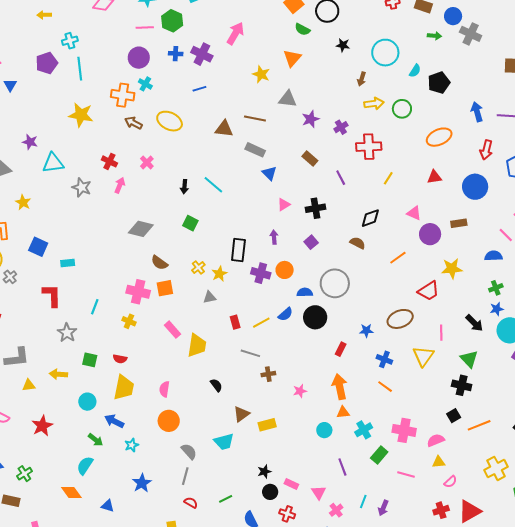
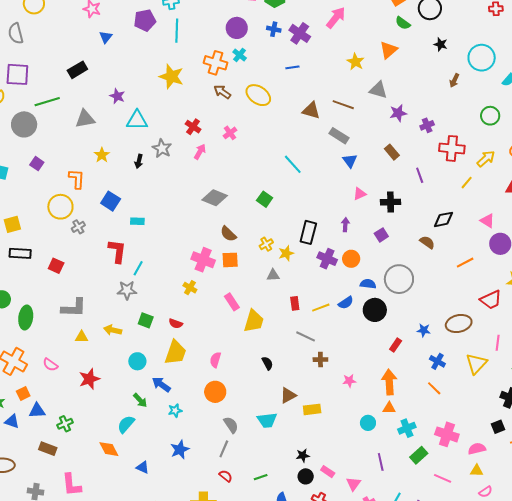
yellow arrow: (374, 103) -> (486, 159), moved, turned -42
black arrow: (184, 187) -> (139, 161), moved
cyan line: (95, 307) -> (138, 268), moved
gray star: (67, 333) -> (127, 290), turned 30

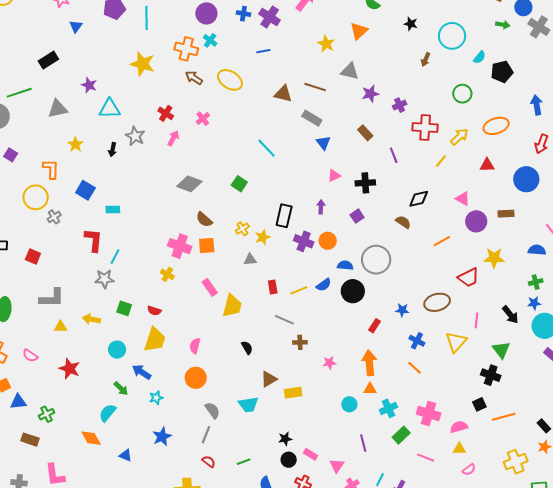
red star: (89, 379) -> (69, 369), turned -30

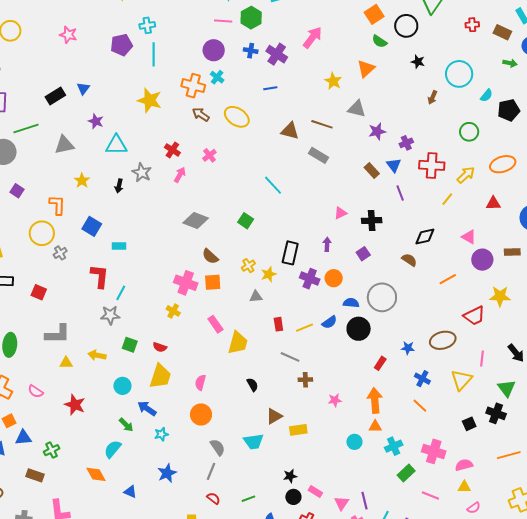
blue triangle: (76, 26) -> (83, 89), moved
blue triangle: (323, 143) -> (394, 165), moved
black square: (479, 404) -> (469, 424), moved
purple line: (363, 443) -> (365, 501), moved

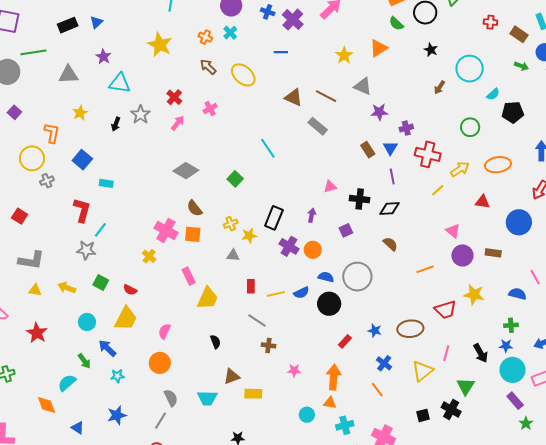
orange cross: (193, 86) -> (205, 37), size x0.6
black diamond: (425, 237) -> (390, 208), moved

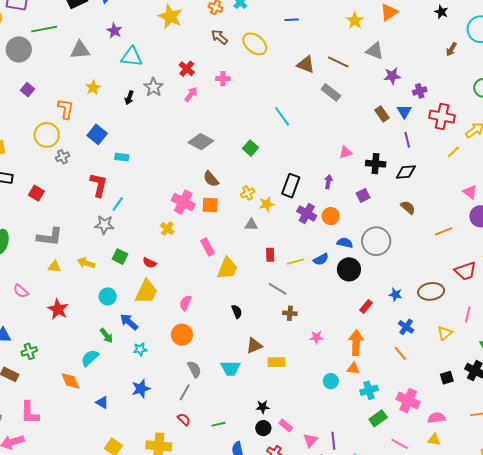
pink cross: (210, 109) -> (223, 79), turned 32
yellow triangle: (422, 371) -> (445, 333), size x0.7

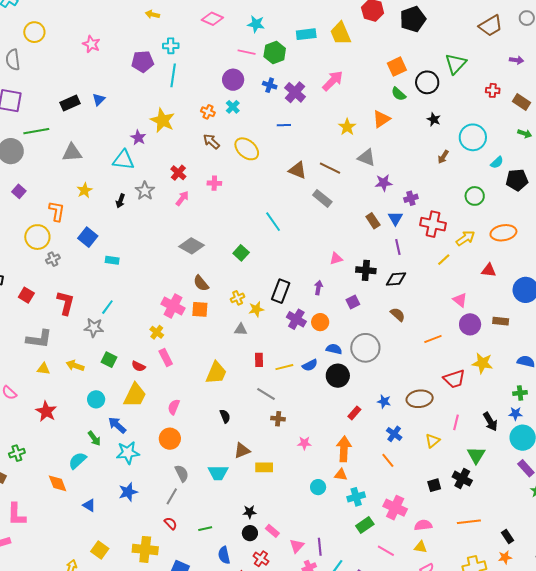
purple star: (114, 31) -> (138, 138), moved
red L-shape: (99, 185) -> (66, 303), moved
pink rectangle: (208, 247) -> (166, 358), moved
cyan star: (140, 349) -> (128, 453), size x1.6

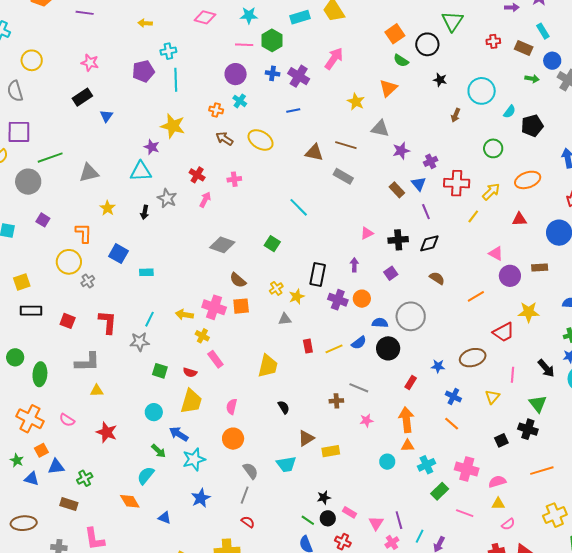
black rectangle: (70, 103) -> (82, 97), moved
yellow arrow: (75, 366) -> (184, 315), moved
gray line: (266, 394) -> (359, 388), moved
green line: (205, 529) -> (308, 520), moved, turned 56

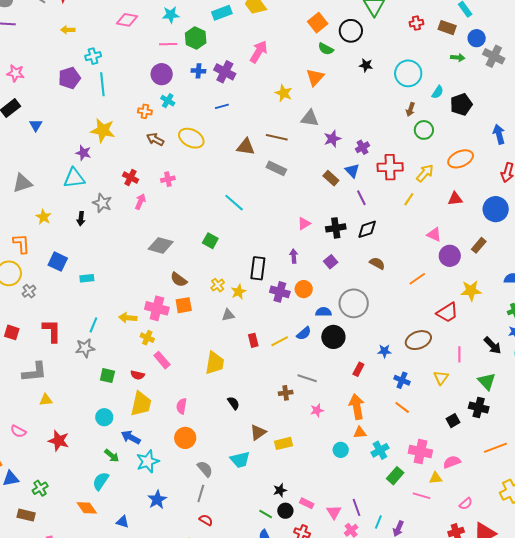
brown arrow: (456, 115) -> (410, 109), moved
brown rectangle: (540, 267) -> (479, 245), turned -42
yellow triangle: (498, 504) -> (436, 478), moved

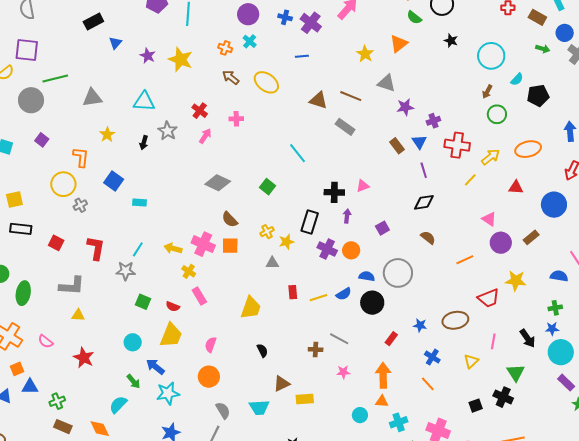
purple star: (83, 153) -> (148, 56), moved
black cross: (336, 228) -> (334, 192), moved
brown rectangle: (26, 515) -> (63, 427), moved

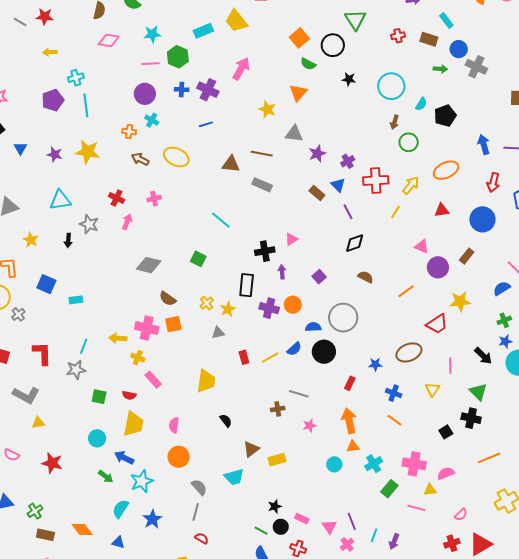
blue semicircle: (559, 276) -> (502, 288), turned -30
gray L-shape: (72, 286) -> (26, 395), turned 36
cyan semicircle: (118, 405) -> (120, 509), moved

